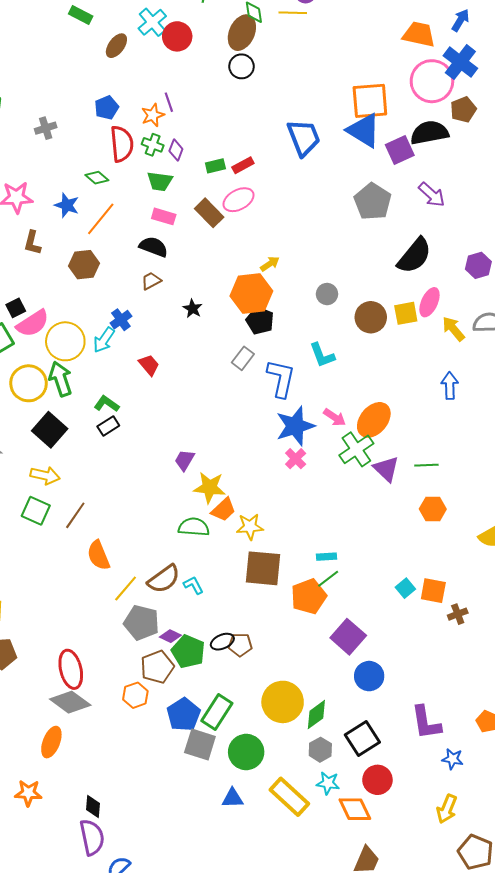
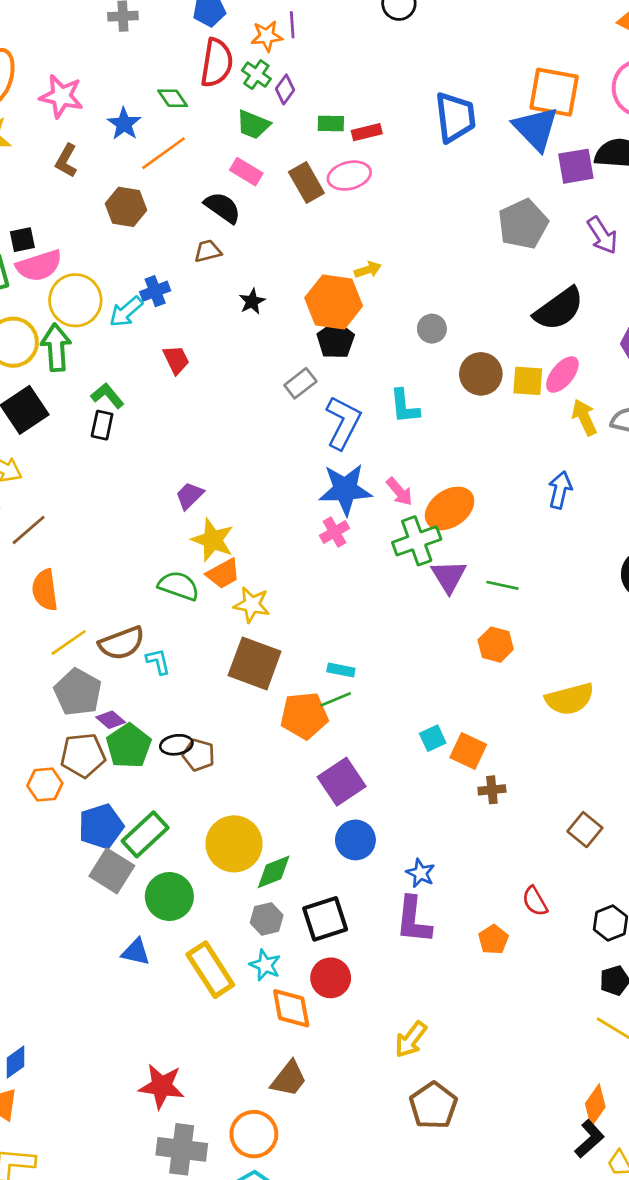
black rectangle: (108, 426) -> (102, 425), turned -60
blue star: (453, 759) -> (420, 873), moved

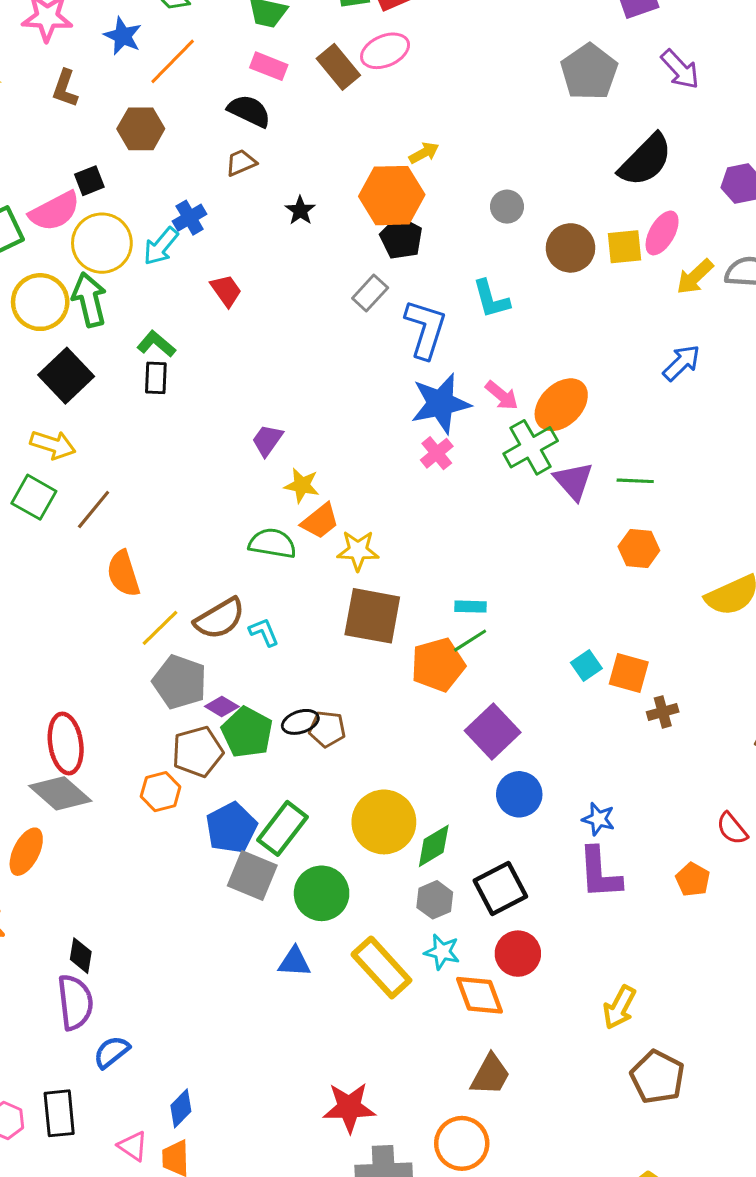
black square: (22, 240) -> (89, 181), moved
yellow arrow: (584, 417) -> (695, 277), turned -99
blue arrow: (560, 490) -> (682, 363), turned 42
yellow star: (213, 540) -> (302, 485), size x0.7

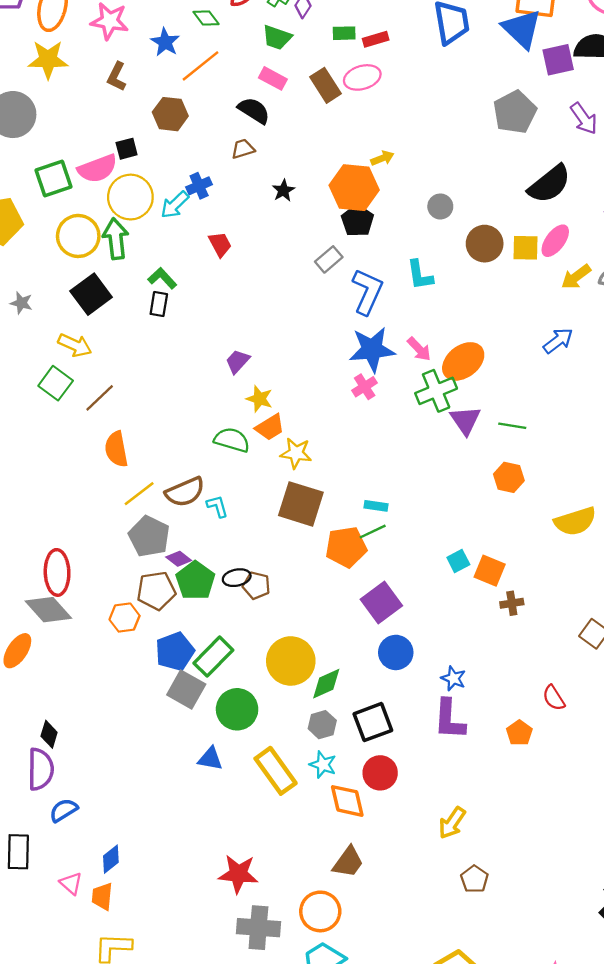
brown pentagon: (657, 1077) -> (474, 879), size x0.7

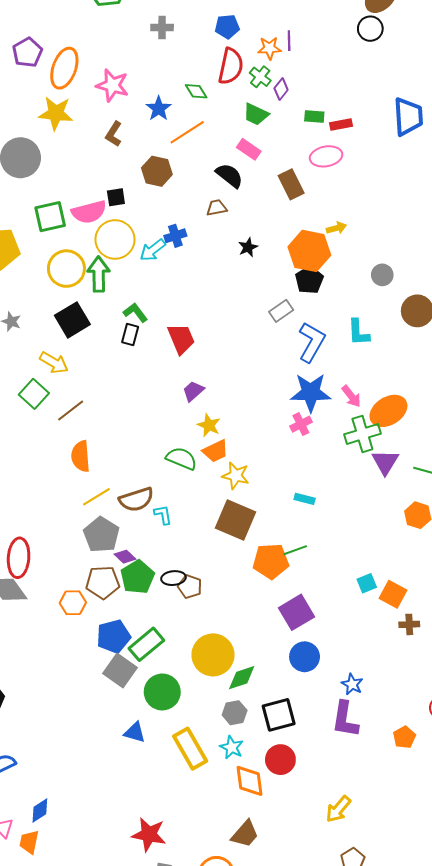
brown rectangle: (325, 85) -> (291, 184), moved
red trapezoid: (220, 244) -> (181, 339), moved, size x1.4
cyan rectangle: (376, 506) -> (305, 499), moved

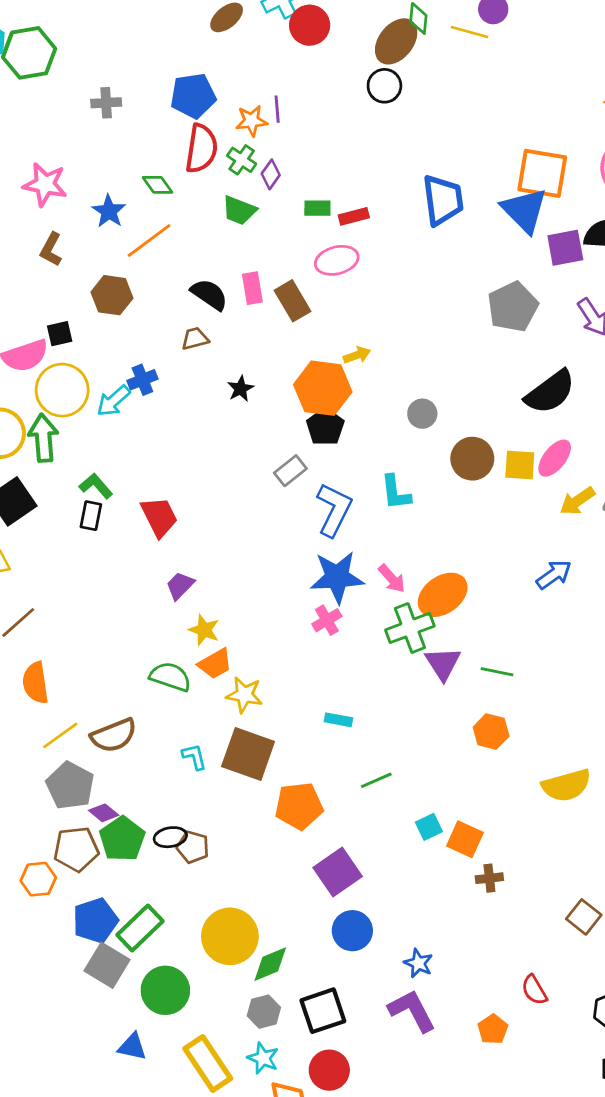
blue pentagon: (227, 27) -> (193, 96), size x1.4
pink rectangle: (249, 149) -> (252, 288), moved, turned 50
cyan L-shape: (163, 515) -> (194, 757), moved
green line: (295, 550) -> (376, 780), moved
purple L-shape: (345, 719) -> (412, 1011), turned 147

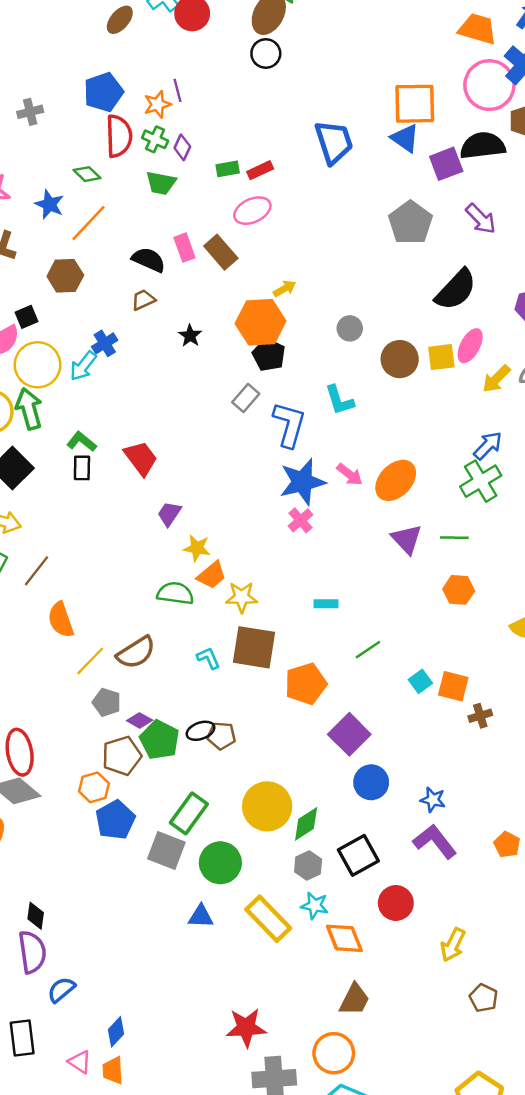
blue triangle: (524, 210) -> (405, 138), size x0.7
green cross: (410, 628) -> (481, 481), moved
gray pentagon: (70, 786) -> (107, 702), size x0.7
blue pentagon: (95, 920) -> (115, 820), moved
red circle: (329, 1070) -> (396, 903), moved

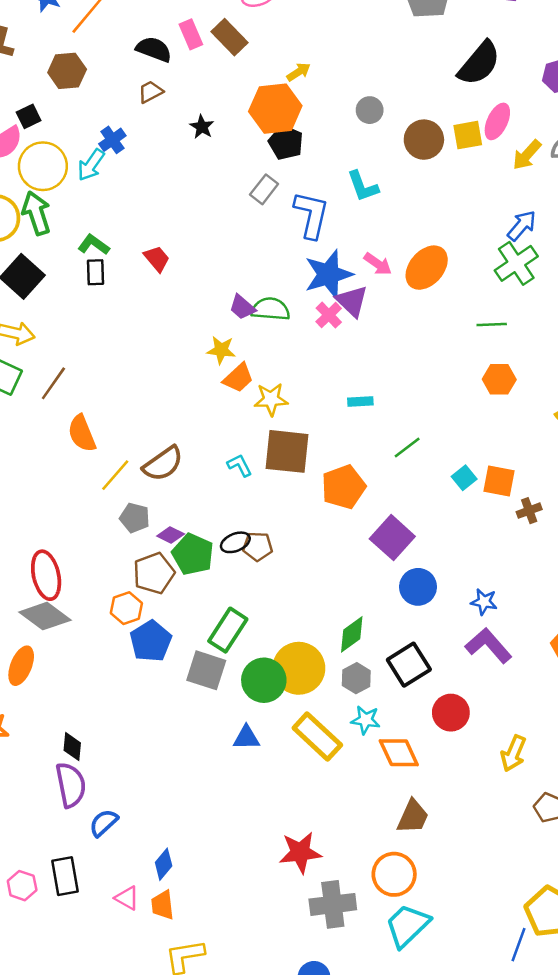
red trapezoid: (141, 458) -> (157, 259), size x0.7
purple trapezoid: (169, 514) -> (242, 307), moved, turned -80
purple triangle: (407, 539) -> (352, 301), moved
green semicircle: (175, 593) -> (271, 309), moved
yellow circle: (267, 806) -> (299, 668), moved

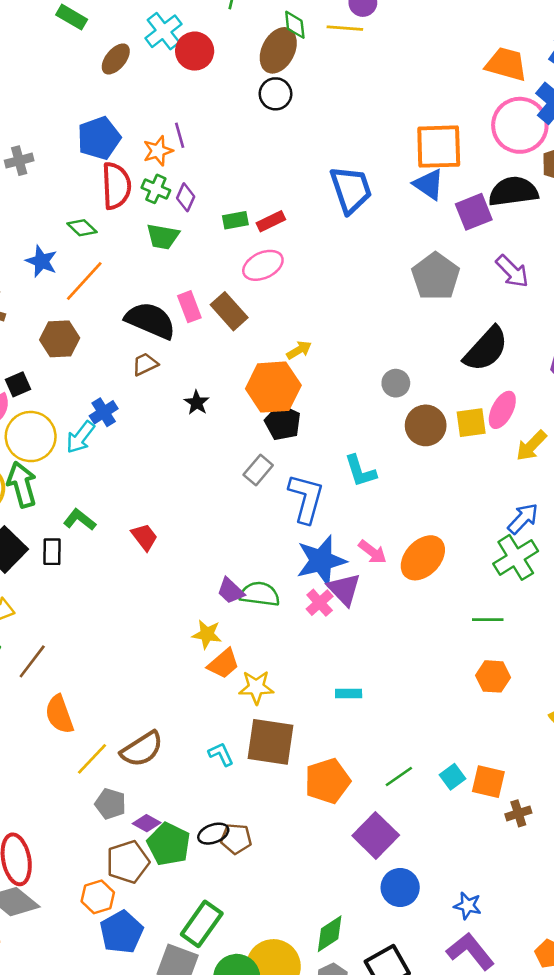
black semicircle: (154, 49) -> (150, 320), size x1.4
gray circle: (370, 110) -> (396, 383), moved
black rectangle: (95, 272) -> (52, 552), moved
green line: (407, 447) -> (399, 776), moved

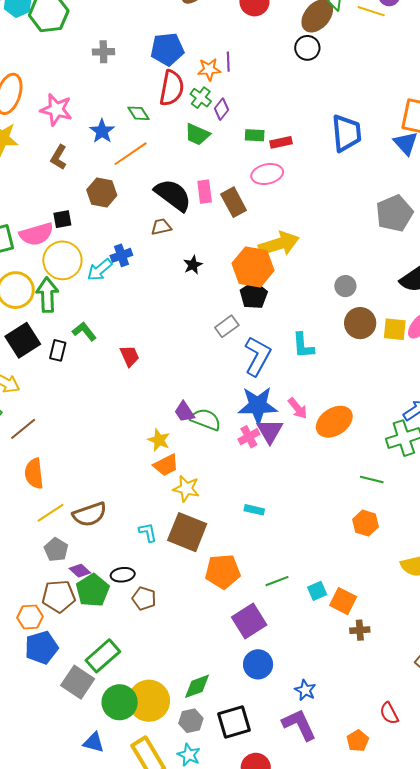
yellow arrow: (299, 350) -> (279, 244), size x2.0
black ellipse: (213, 834) -> (123, 575), moved

